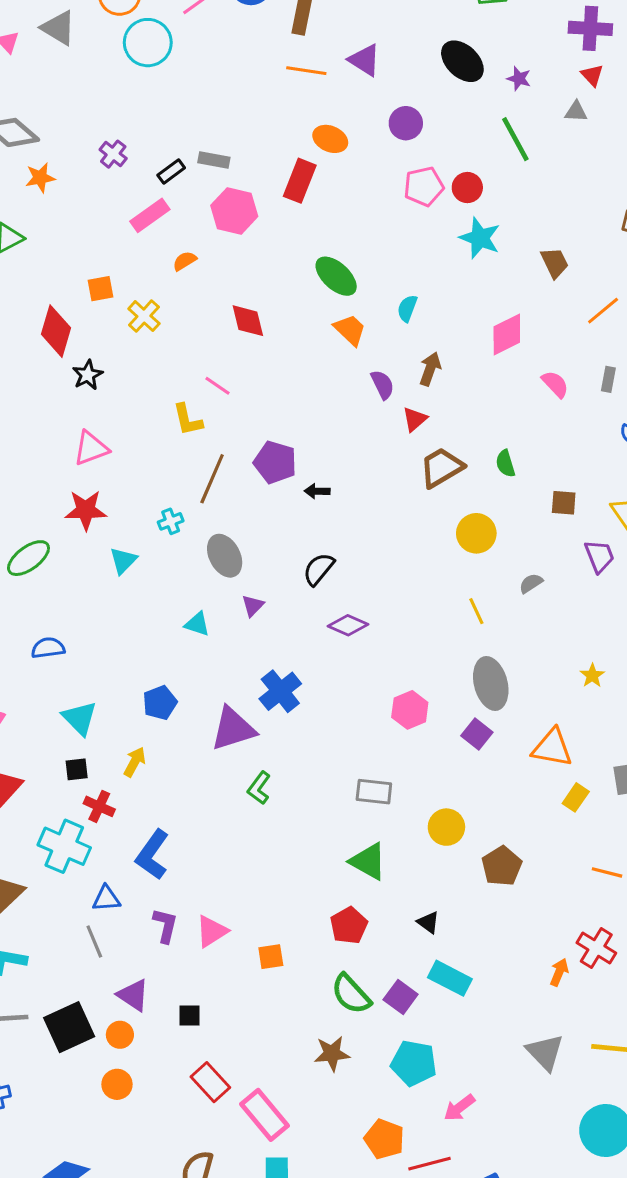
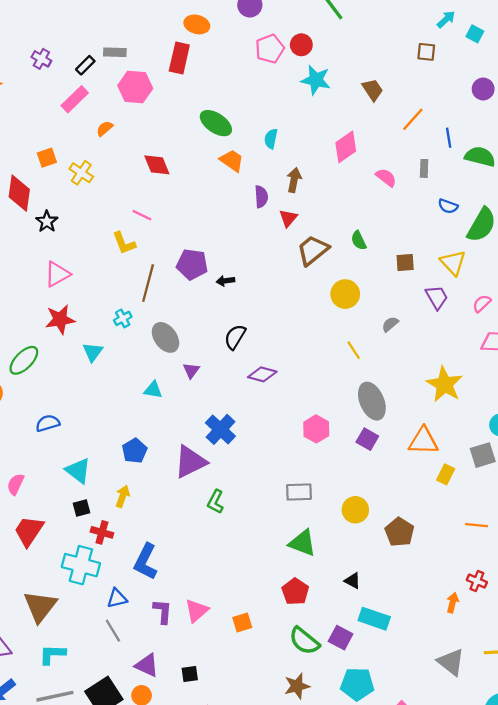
purple semicircle: (383, 385) -> (261, 197), turned 30
yellow star: (592, 676) -> (444, 384), size x2.0
red cross: (596, 948) -> (477, 581), size x0.7

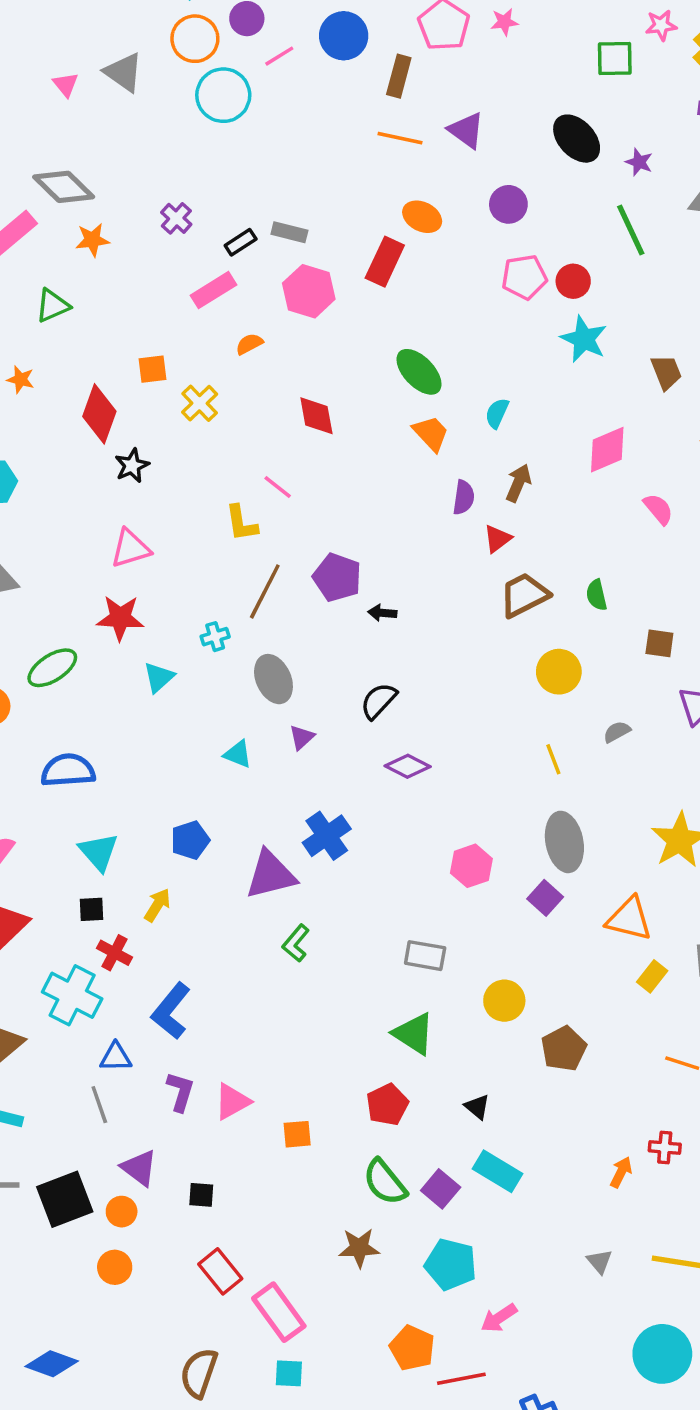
blue semicircle: (48, 423) -> (68, 770), size x1.4
red cross: (477, 581) -> (665, 1148), turned -30
gray triangle: (451, 662) -> (599, 1261), size x0.6

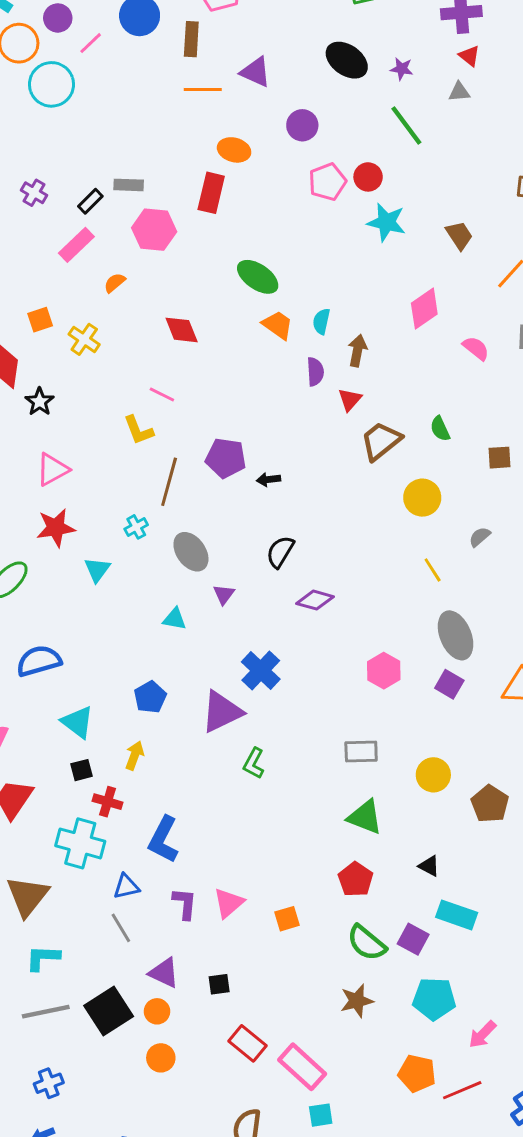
cyan semicircle: (497, 413) -> (321, 321), moved

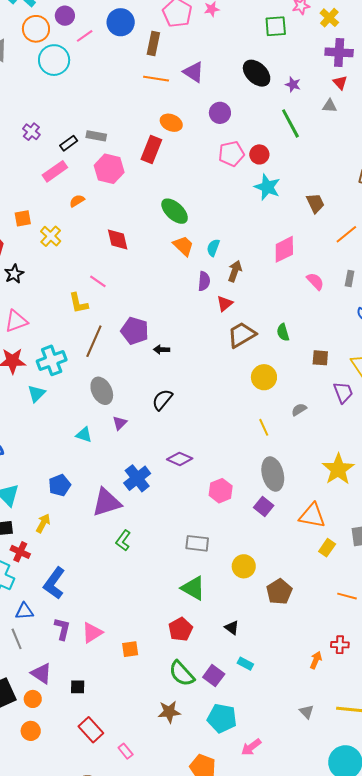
cyan cross: (136, 527) -> (52, 360), moved, size x1.8
purple diamond: (315, 600) -> (180, 459), moved
cyan rectangle: (457, 915) -> (245, 664), size x0.6
pink rectangle: (302, 1067) -> (126, 751), size x0.5

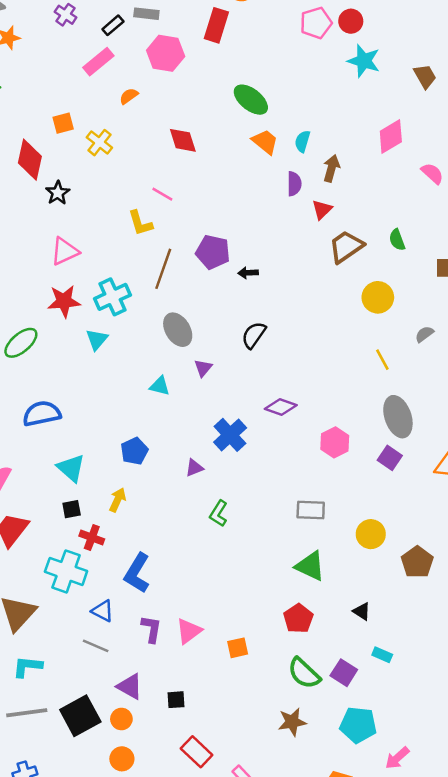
purple triangle: (107, 502) -> (194, 468), size x0.5
blue triangle: (24, 611) -> (103, 611), turned 36
gray line: (17, 639) -> (96, 646), turned -40

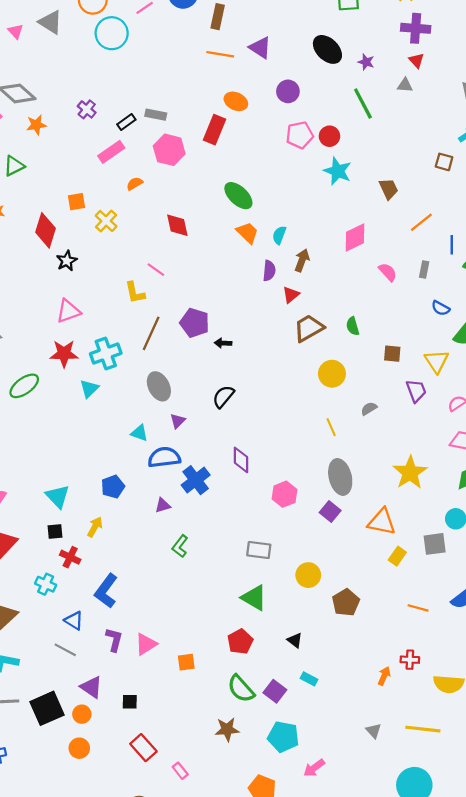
purple diamond: (281, 407) -> (241, 460), turned 65
blue semicircle: (42, 414) -> (164, 457), moved
cyan cross: (66, 571) -> (46, 584), size x0.6

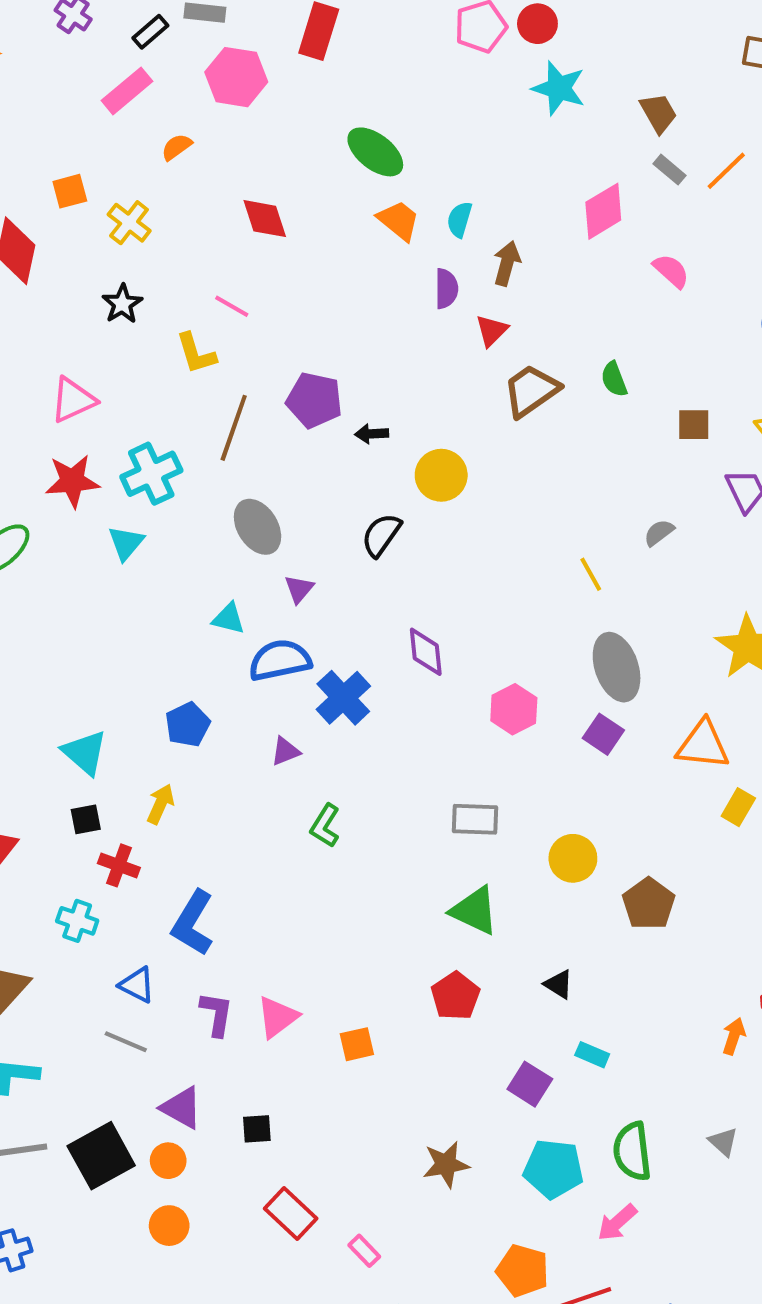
black star: (67, 261) -> (122, 304), moved
gray rectangle: (424, 269) -> (670, 170), moved, turned -56
yellow circle: (332, 374) -> (441, 475), moved
green semicircle: (241, 689) -> (632, 1151), moved, turned 40

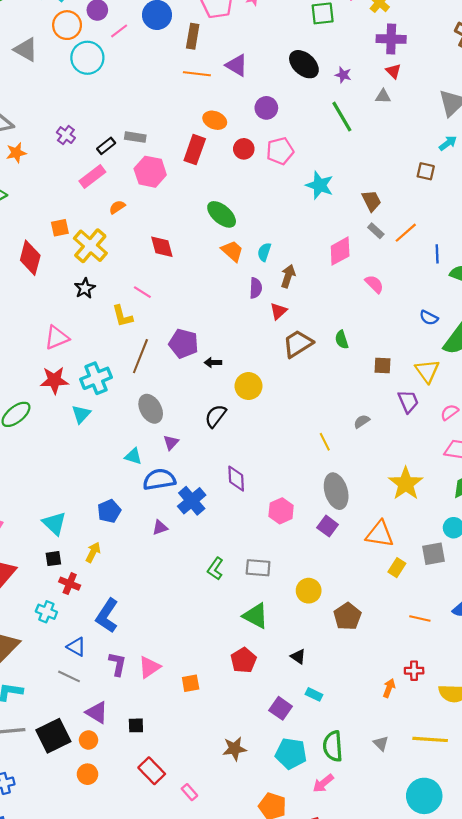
red circle: (537, 24) -> (244, 149), moved
yellow cross: (129, 223) -> (90, 246), size x1.5
green L-shape: (325, 826) -> (215, 569), moved

